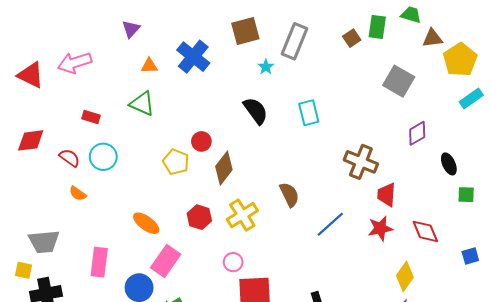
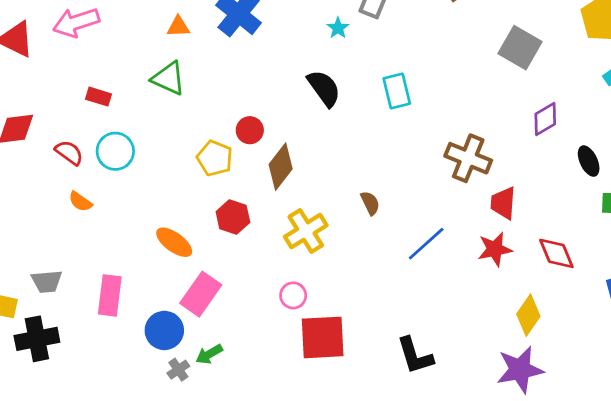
brown semicircle: (289, 195) -> (370, 203), size x0.7
red hexagon: (199, 217) -> (233, 217), moved
gray trapezoid: (44, 242) -> (47, 281), moved, size x0.7

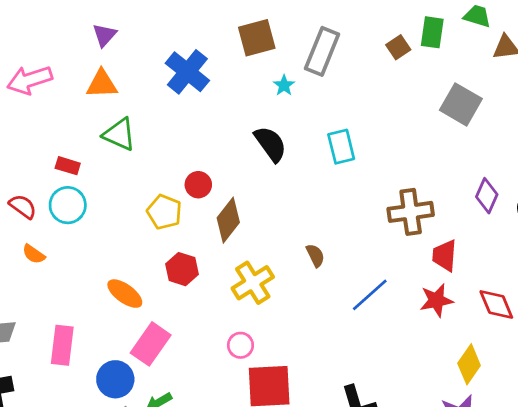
orange triangle: (178, 27) -> (102, 84), moved, size x1.4
red rectangle: (99, 97) -> (68, 166), moved
purple diamond: (545, 119) -> (487, 196), moved, turned -36
brown cross: (468, 158) -> (411, 212), turned -30

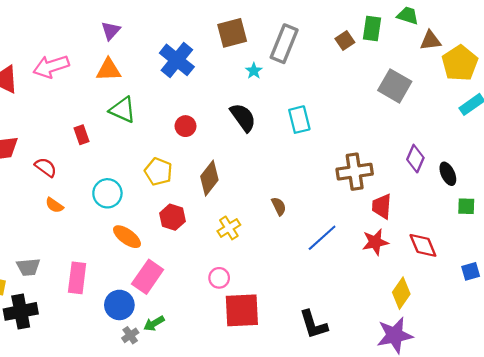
red rectangle: (68, 166) -> (81, 135), turned 54
red circle: (198, 185) -> (186, 126), moved
cyan circle: (68, 205) -> (107, 193), moved
yellow cross: (253, 283) -> (229, 228), size x0.7

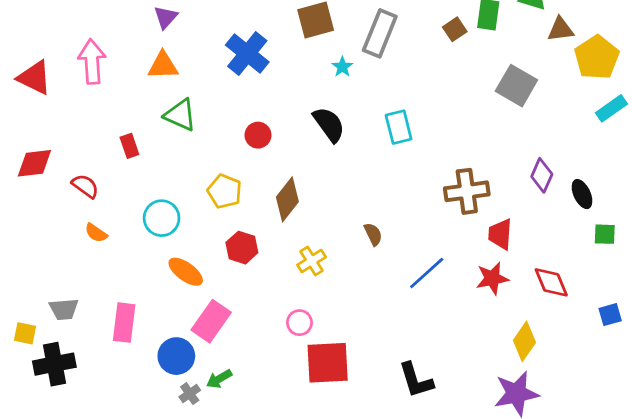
pink arrow: (51, 66) -> (92, 61), turned 104

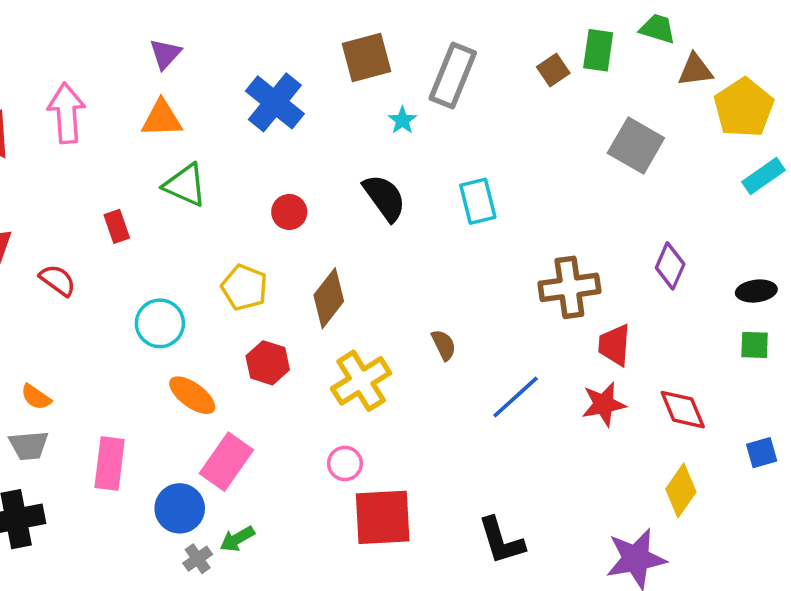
black ellipse: (582, 194) -> (756, 291), moved, turned -72
orange semicircle: (96, 233) -> (36, 397), moved
yellow cross: (312, 261) -> (361, 381), size x1.5
yellow diamond: (524, 341) -> (681, 490), moved

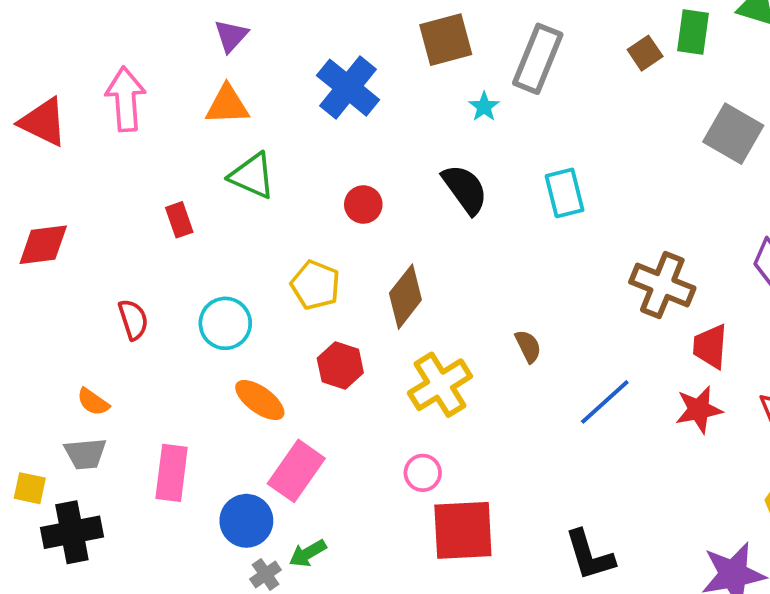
red semicircle: (58, 280) -> (133, 320), moved, turned 36
brown cross: (569, 287) -> (662, 285), turned 30

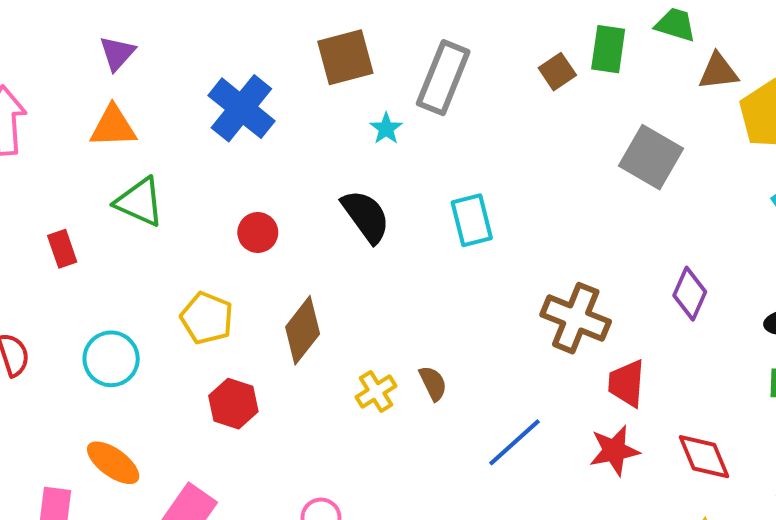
yellow cross: (440, 385) -> (376, 391), moved, size x0.6
orange ellipse: (260, 400) -> (113, 463), moved

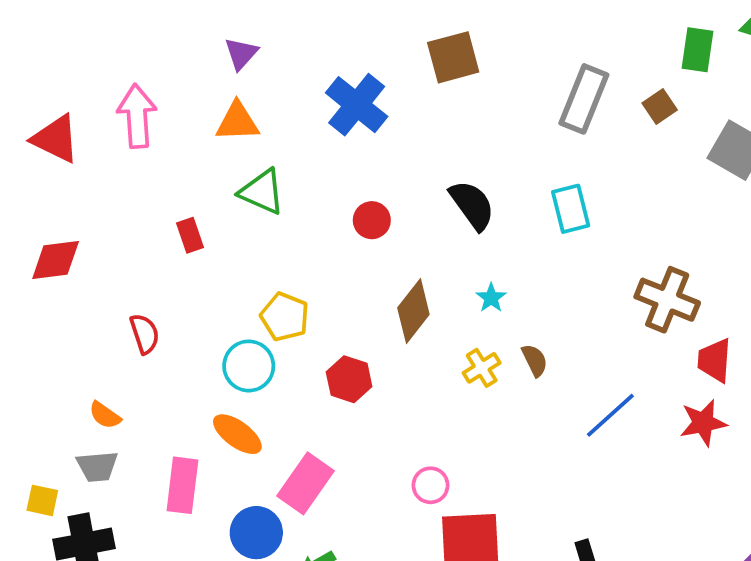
brown square: (557, 72) -> (660, 107), moved
gray rectangle: (443, 78) -> (584, 99), moved
cyan star: (386, 129) -> (491, 298), moved
yellow pentagon: (207, 318) -> (285, 317), moved
cyan circle: (111, 359) -> (249, 366), moved

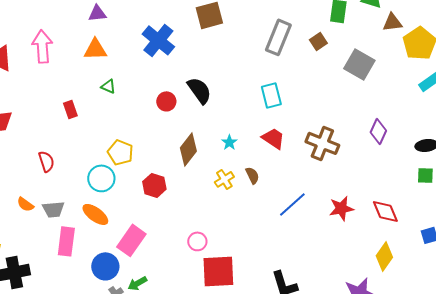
purple triangle: (241, 54) -> (97, 13), turned 42
green triangle: (262, 192) -> (108, 86), size x0.6
black semicircle: (472, 205) -> (199, 90), moved
red trapezoid: (715, 360) -> (273, 138), moved, turned 120
gray trapezoid: (97, 466) -> (53, 209), moved

